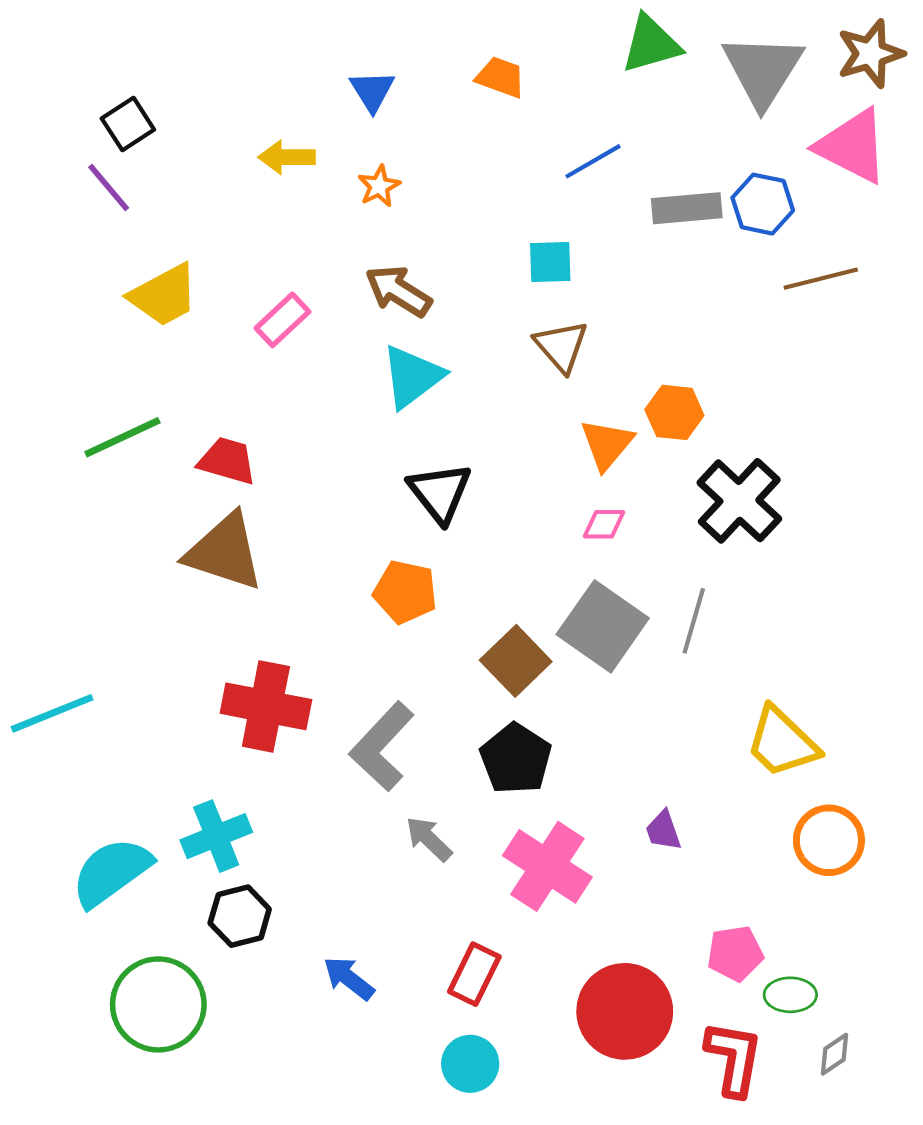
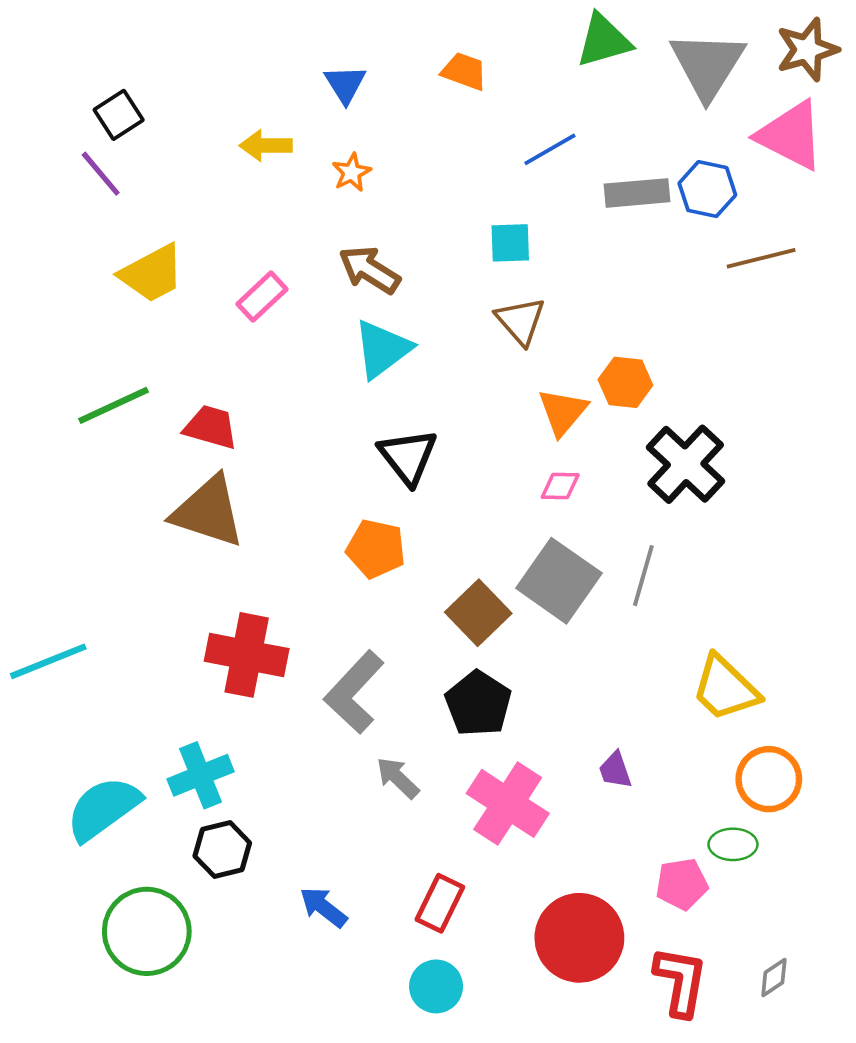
green ellipse: (790, 995) -> (733, 844), moved

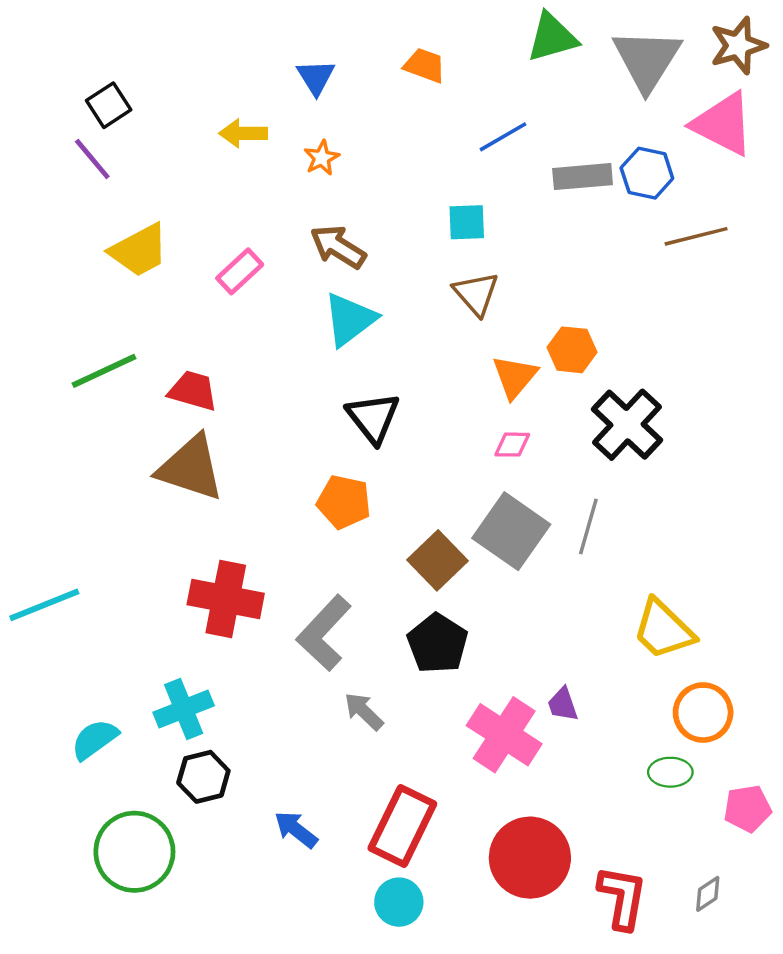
pink cross: (508, 803) -> (504, 735), moved
cyan semicircle: (103, 809) -> (95, 739), size x0.7
pink pentagon: (682, 884) -> (748, 808), moved
red rectangle: (440, 903) -> (402, 826), size x1.5

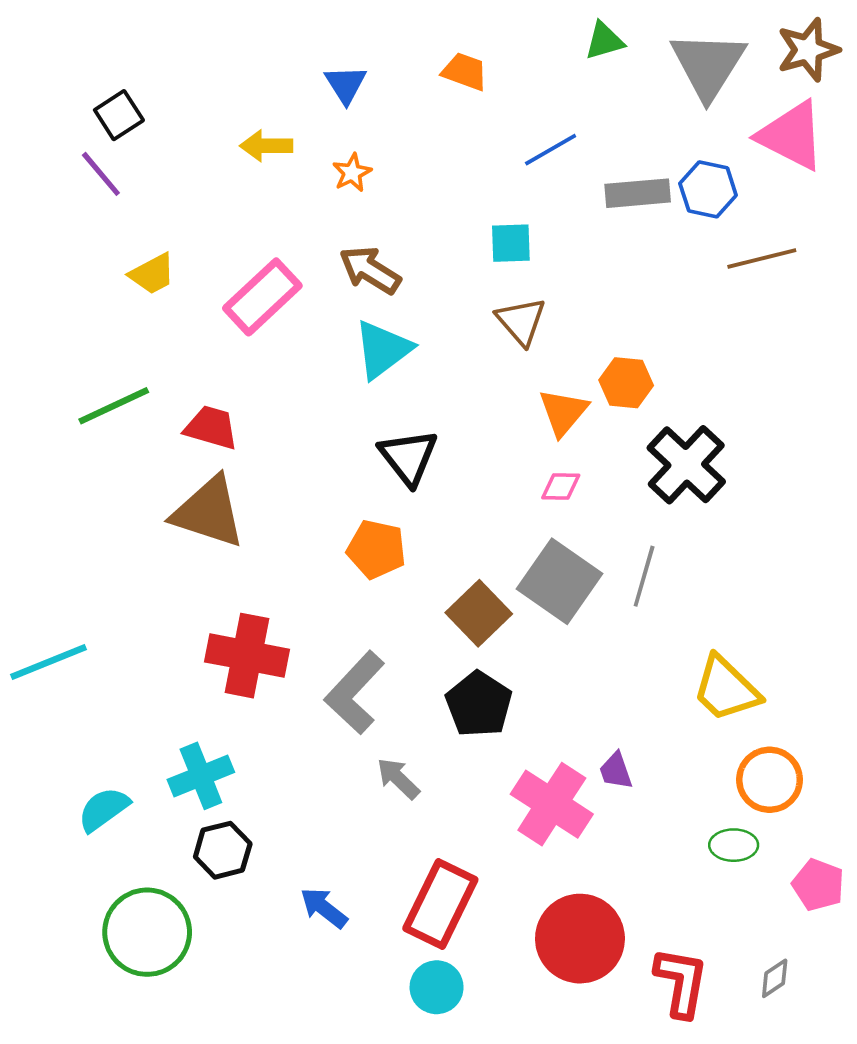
green triangle: (552, 37) -> (604, 41), size x0.7
yellow trapezoid: (139, 250) -> (152, 274), size x0.7
pink rectangle: (240, 271) -> (262, 297), size x1.5
pink pentagon: (748, 808) -> (818, 885), turned 30

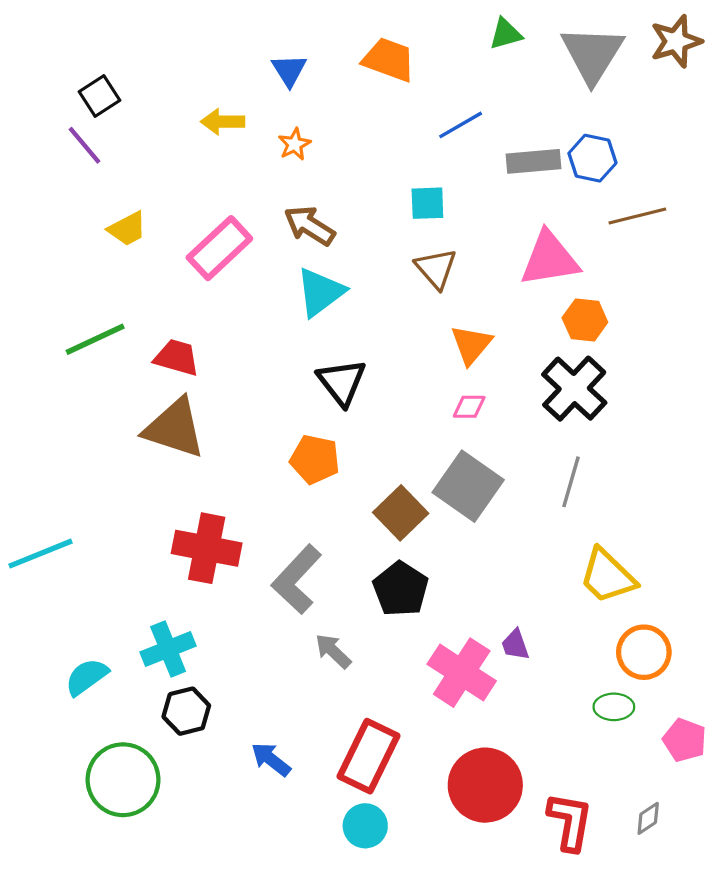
orange trapezoid: (465, 72) -> (389, 60), size x1.4
pink triangle: (791, 136) -> (550, 259), moved, turned -36
orange hexagon: (626, 383) -> (585, 320), moved
gray line: (644, 576) -> (571, 482), moved

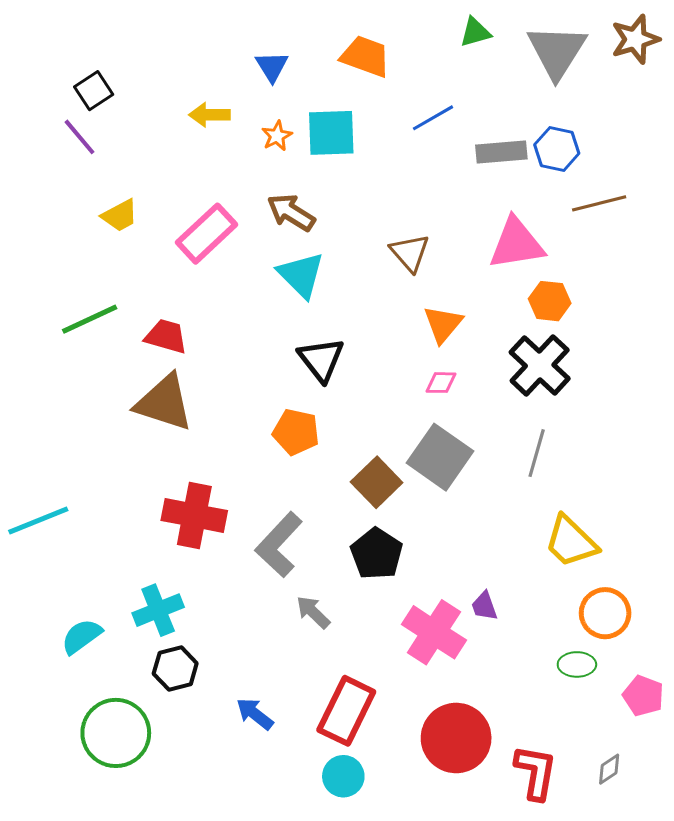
cyan square: (427, 203) -> (331, 133), moved, size x1.5
cyan triangle: (320, 292) -> (301, 275), turned -38

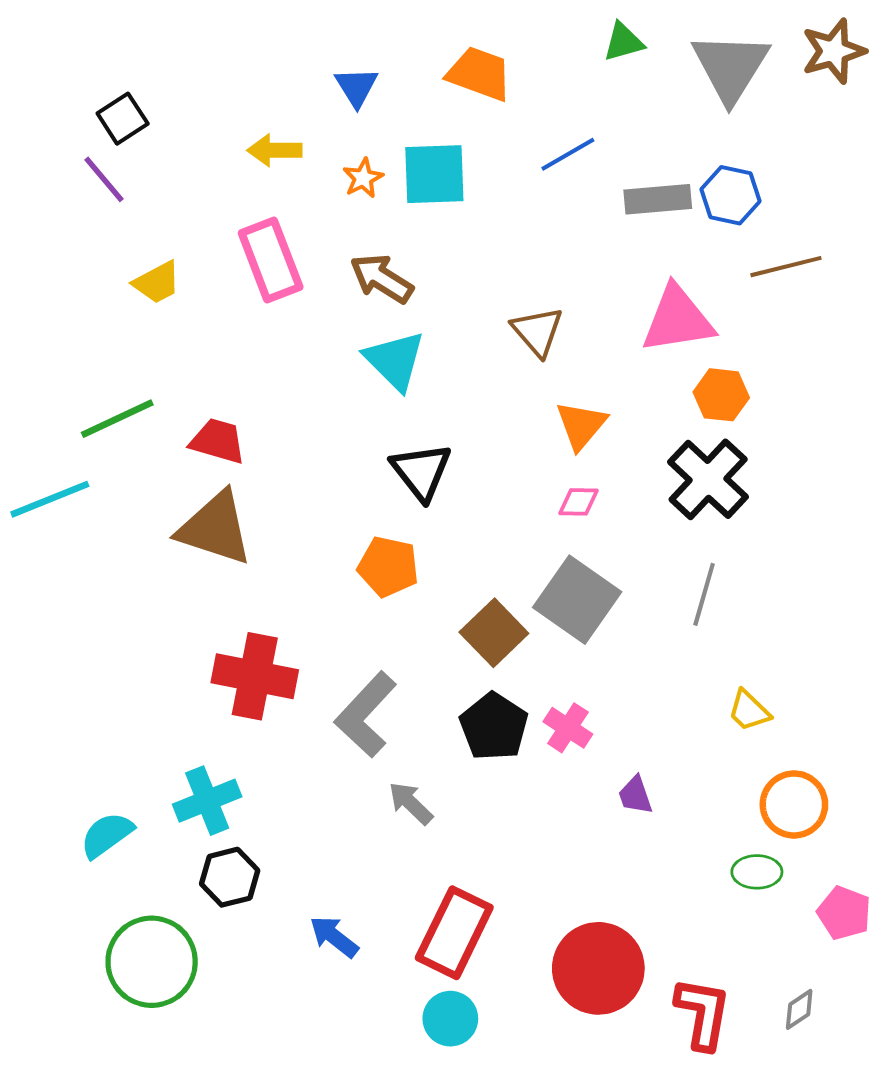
pink rectangle: (206, 234) -> (271, 260), moved, turned -68
cyan line: (38, 521) -> (50, 499), moved
yellow trapezoid: (571, 542) -> (749, 711), size x0.6
pink cross: (434, 632) -> (568, 728), moved, size x0.6

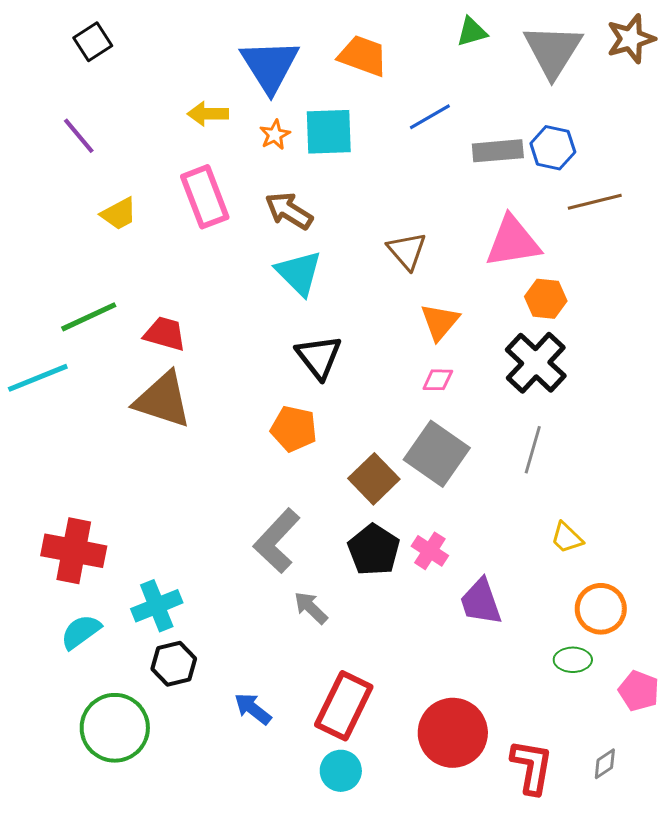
blue triangle: (356, 87) -> (270, 66), size x1.8
black square: (123, 119) -> (93, 42), moved
red cross: (255, 676) -> (74, 551), moved
purple trapezoid: (635, 795) -> (481, 602), size x1.6

